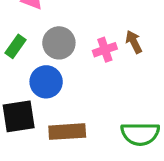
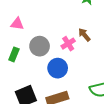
blue circle: (46, 82) -> (58, 68), moved

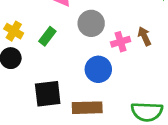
gray circle: (40, 46) -> (91, 23), moved

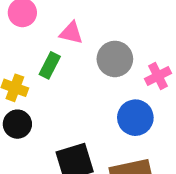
green rectangle: (47, 36) -> (50, 65), moved

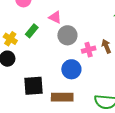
pink triangle: (71, 33) -> (55, 17), moved

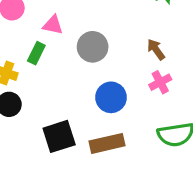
pink triangle: (55, 17) -> (53, 25), moved
pink cross: (89, 50) -> (160, 82), moved

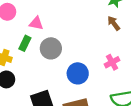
gray circle: (93, 47) -> (51, 48), moved
brown arrow: (156, 49) -> (114, 23), moved

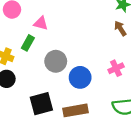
gray circle: (51, 48) -> (56, 61), moved

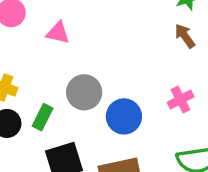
green rectangle: (28, 43) -> (43, 117), moved

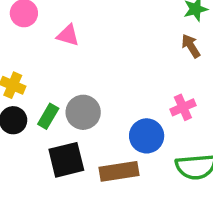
gray circle: (84, 92) -> (83, 112), moved
blue circle: (124, 116) -> (147, 136), moved

